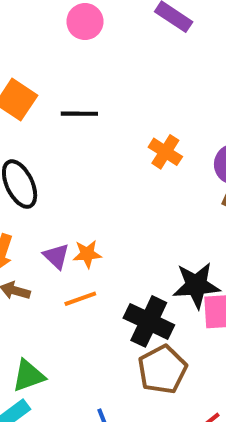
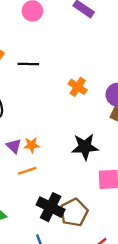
black star: (196, 285) -> (85, 147), moved
black cross: (149, 321) -> (51, 207), moved

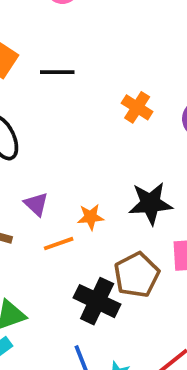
orange star: (32, 145) -> (91, 217), moved
brown pentagon: (74, 212) -> (137, 275), moved

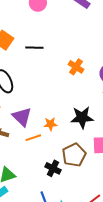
purple triangle: (36, 204) -> (22, 117), size x1.5
black cross: (97, 301) -> (53, 168), size x0.7

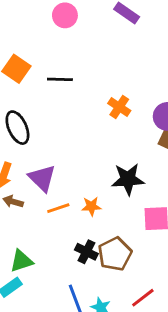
orange star: (50, 124) -> (91, 206), moved
brown pentagon: (74, 155) -> (115, 254), moved

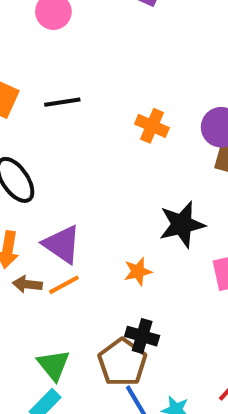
orange line: (58, 208) -> (64, 285), moved
brown pentagon: (115, 254) -> (122, 362), moved
green triangle: (21, 261) -> (54, 365), turned -40

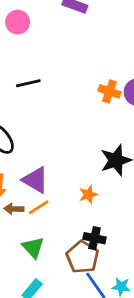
orange cross: (152, 126) -> (109, 91), moved
green triangle: (54, 365) -> (33, 247), moved

